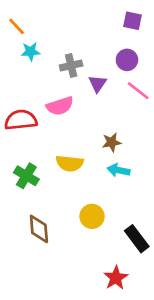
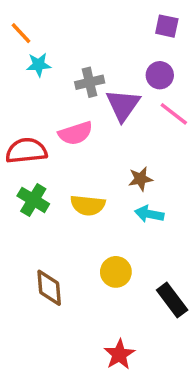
purple triangle: (98, 84) -> (123, 105), size x1.5
green cross: (26, 176) -> (33, 200), moved
red star: (116, 278) -> (119, 354), moved

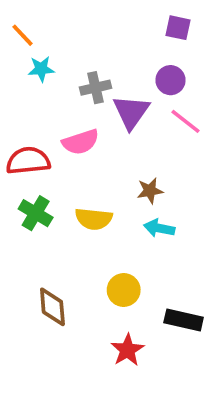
black rectangle: (172, 300) -> (184, 320), turned -40
red star: (119, 354) -> (127, 350), moved

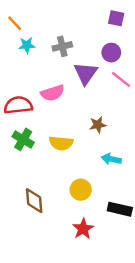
gray cross: (96, 88) -> (62, 46), moved
cyan arrow: (159, 228) -> (111, 159), moved

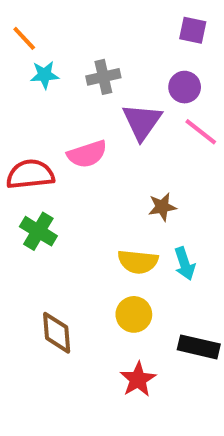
yellow semicircle: (61, 143) -> (138, 262), moved
cyan arrow: (111, 159) -> (185, 264), turned -120

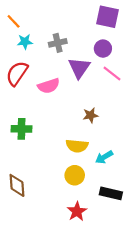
purple square: (193, 30) -> (107, 17), size x1.5
red semicircle: (30, 174) -> (17, 73), moved, turned -50
green cross: (38, 231) -> (21, 129), turned -30
cyan arrow: (185, 264) -> (104, 157), moved, turned 78
brown diamond: (57, 333) -> (17, 185), moved

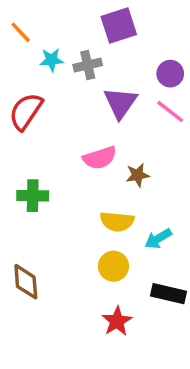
purple square: (107, 17) -> (119, 25), moved, turned -30
cyan star: (25, 42) -> (52, 60), moved
purple circle: (103, 49) -> (170, 74), moved
pink semicircle: (49, 86) -> (100, 158), moved

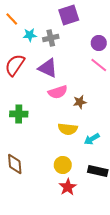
purple triangle: (120, 103) -> (48, 68), moved, turned -40
yellow circle: (113, 266) -> (63, 165), moved

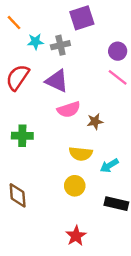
yellow circle: (63, 165) -> (75, 186), moved
red star: (68, 187) -> (76, 236), moved

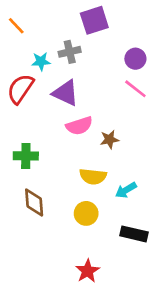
cyan star: (35, 42) -> (41, 61), moved
brown diamond: (18, 195) -> (34, 202), moved

